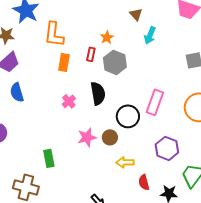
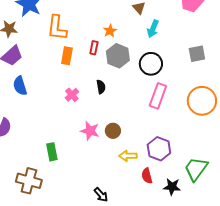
black semicircle: (98, 93) -> (101, 87), size x0.6
black circle: (128, 116) -> (151, 64), moved
pink star: (87, 137) -> (90, 131), turned 30
purple hexagon: (167, 148) -> (159, 149), moved

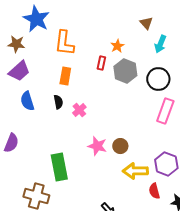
orange rectangle: (67, 56) -> (65, 76), moved
black semicircle: (101, 87) -> (58, 102), moved
green rectangle: (52, 152) -> (59, 167), size x1.5
yellow arrow: (128, 156) -> (135, 171), size x1.4

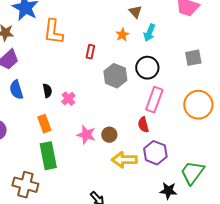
orange star: (117, 46) -> (122, 35), moved
gray hexagon: (125, 71) -> (115, 76), moved
orange rectangle: (65, 76) -> (44, 124), moved, turned -30
red semicircle: (154, 191) -> (143, 125), moved

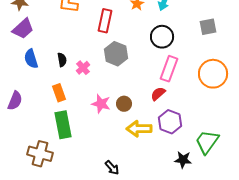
red rectangle: (90, 52) -> (105, 21), size x1.6
gray hexagon: (115, 76) -> (116, 54), moved
red semicircle: (143, 125) -> (158, 94), turned 63

